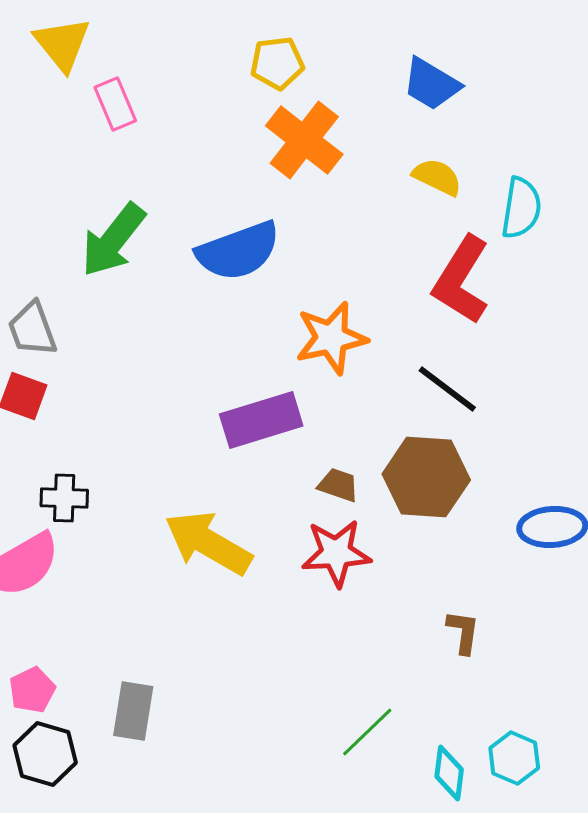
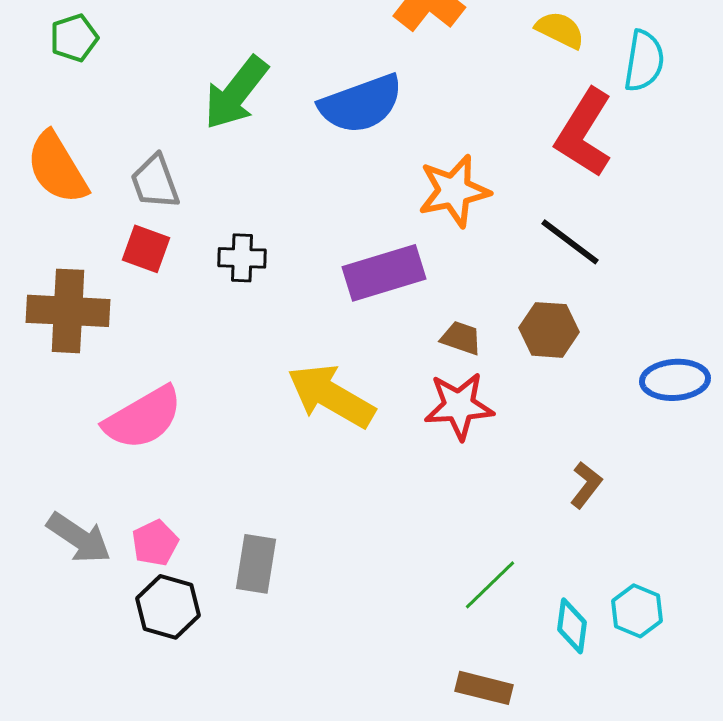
brown hexagon: (426, 477) -> (549, 330), size x0.7
black cross: (64, 498) -> (242, 258), moved
brown L-shape: (463, 632) -> (586, 485), turned 30

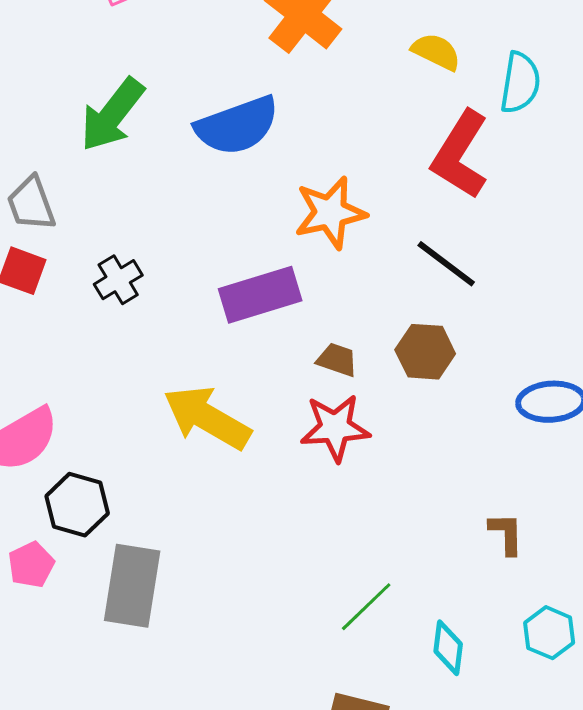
black cross: (242, 258) -> (118, 280), turned -33
brown L-shape: (586, 485) -> (506, 534), moved, turned -39
gray rectangle: (256, 564) -> (132, 586), size x1.4
black hexagon: (168, 607) -> (77, 505), moved
cyan hexagon: (637, 611) -> (549, 633), moved

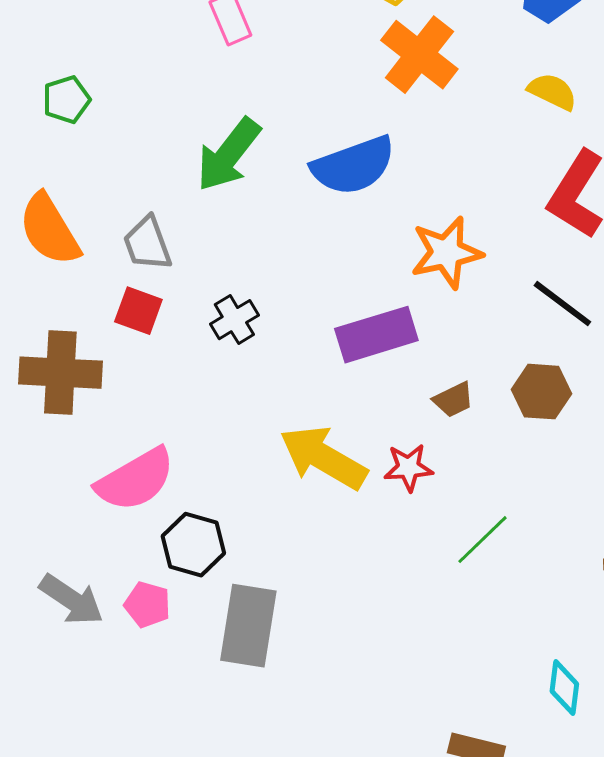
brown trapezoid: (337, 360) -> (453, 400), turned 135
red star: (335, 428) -> (408, 468), moved, size x0.7
pink pentagon: (31, 565) -> (147, 605), turned -30
green line: (366, 607) -> (482, 540), moved

